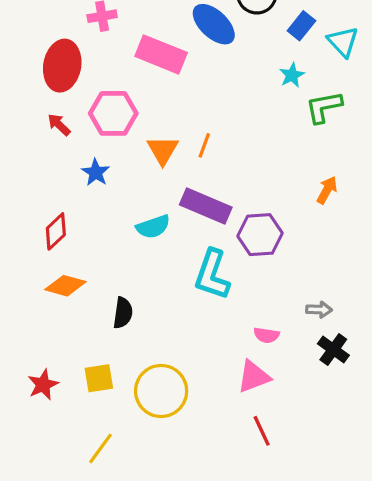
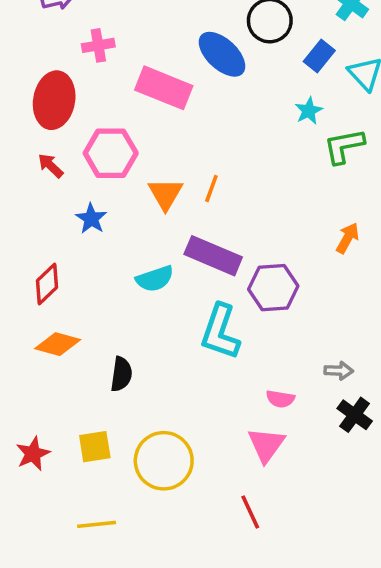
pink triangle: (254, 377) -> (266, 445), turned -33
red line: (262, 431) -> (250, 512), moved
yellow line: (100, 448) -> (97, 524), turned 48

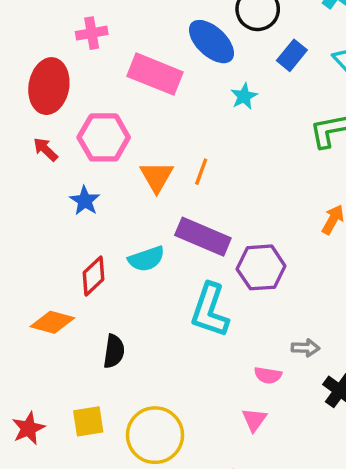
blue rectangle: (319, 56) -> (292, 55), moved
cyan star: (309, 111) -> (244, 96), moved
red diamond: (47, 284) -> (93, 276), moved
gray arrow: (339, 371) -> (306, 348), moved
pink triangle: (266, 445) -> (254, 420), size x0.7

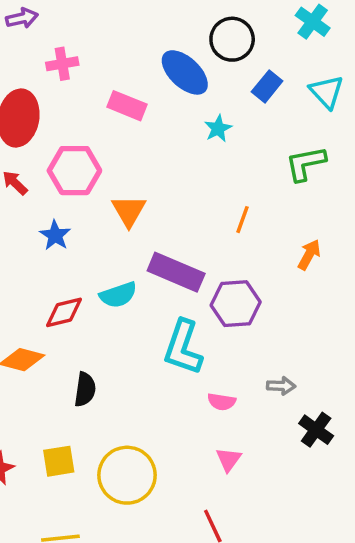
pink rectangle: (155, 74) -> (127, 106), size x0.7
orange line: (201, 172) -> (243, 220), moved
red diamond: (93, 276) -> (64, 312), turned 30
pink semicircle: (268, 375) -> (222, 402), moved

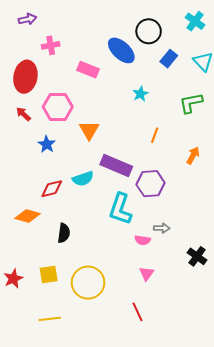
cyan star: (218, 129) -> (140, 94), moved
gray arrow: (281, 386) -> (162, 228), moved

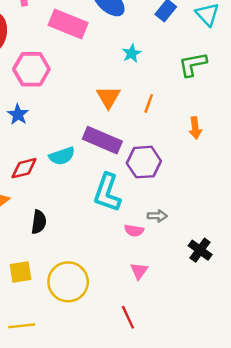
pink rectangle: (88, 70) -> (68, 24), size x1.4
orange triangle: (89, 130) -> (108, 97), moved
orange arrow: (193, 155) -> (195, 128), turned 144

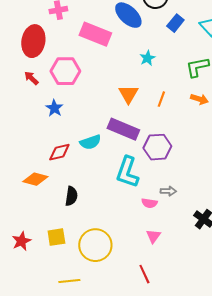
orange arrow: (195, 128) -> (199, 99), moved, turned -66
yellow line: (22, 326) -> (69, 281), moved

